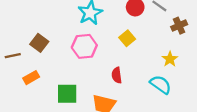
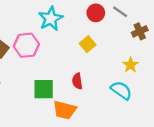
pink hexagon: (84, 46) -> (26, 45), moved
green square: (67, 94) -> (44, 89), moved

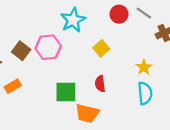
yellow square: (88, 44) -> (101, 48), moved
yellow star: (130, 65) -> (144, 67), moved
cyan semicircle: (121, 90) -> (145, 93), turned 50

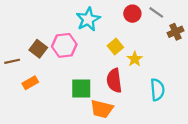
yellow star: (144, 67) -> (135, 59), moved
red semicircle: (100, 84) -> (114, 81), size x1.5

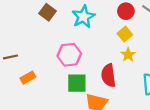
pink hexagon: (64, 45) -> (69, 55), moved
yellow square: (115, 47) -> (125, 34), moved
brown square: (38, 49) -> (48, 12), moved

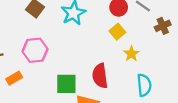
pink hexagon: (69, 55) -> (35, 50), moved
yellow star: (128, 55) -> (131, 54), moved

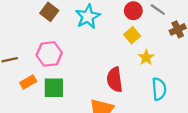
green square: (66, 84) -> (54, 88), moved

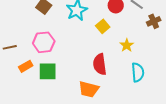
yellow square: (132, 35) -> (103, 26), moved

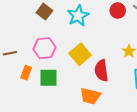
yellow square: (103, 26) -> (80, 54), moved, size x1.5
orange rectangle: (26, 66) -> (26, 73), turned -40

